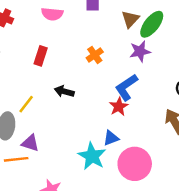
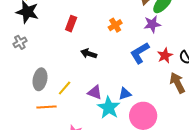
yellow line: (26, 104) -> (65, 88), moved
red star: (119, 107) -> (165, 56), moved
purple triangle: (30, 143) -> (95, 92), moved

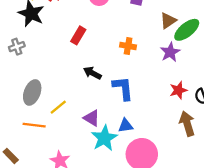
purple star: (152, 24) -> (170, 52), turned -30
orange cross: (115, 25) -> (128, 46), turned 32
blue L-shape: (140, 53) -> (123, 88), moved, turned 105

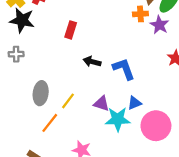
orange cross: (128, 46) -> (140, 14), moved
gray cross: (17, 47) -> (16, 54), turned 32
orange line: (34, 125) -> (50, 123), turned -45
cyan star: (104, 138) -> (118, 119), turned -30

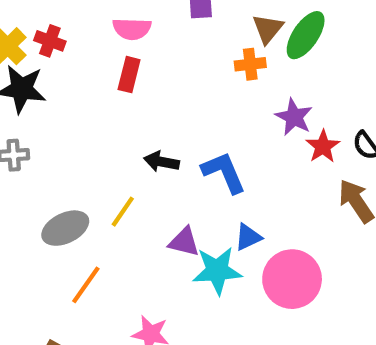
purple star: (159, 25) -> (294, 117), moved
red rectangle: (71, 30) -> (129, 75), moved
gray ellipse: (41, 93) -> (65, 228), turned 60
yellow line: (68, 101) -> (123, 212), moved

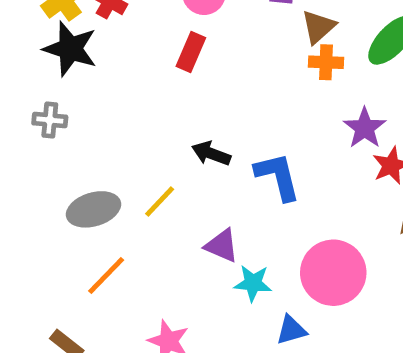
brown triangle: (268, 29) -> (318, 27), moved
blue triangle: (248, 237) -> (291, 330), moved
cyan star: (217, 271) -> (253, 283), size x0.7
pink circle: (292, 279) -> (333, 273), moved

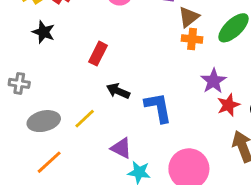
black star: (70, 49) -> (44, 32), moved, size x0.7
red rectangle: (191, 52) -> (98, 54), moved
gray cross: (50, 120) -> (19, 83), moved

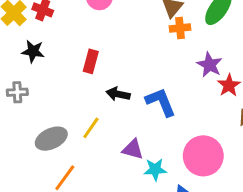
gray cross: (19, 83) -> (17, 92), moved

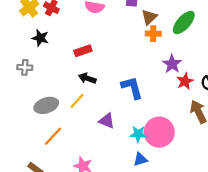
red rectangle: (91, 61) -> (83, 51), turned 49
black arrow: (118, 94) -> (87, 78), moved
cyan star: (155, 169) -> (138, 134), moved

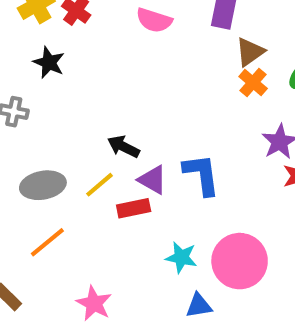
orange cross: (153, 34) -> (253, 83), turned 32
red rectangle: (83, 51) -> (134, 208), moved
purple triangle: (107, 121) -> (153, 180), moved
cyan star: (138, 134) -> (181, 257), moved

